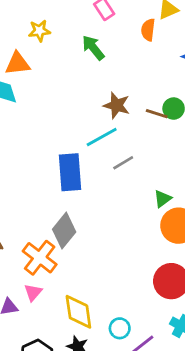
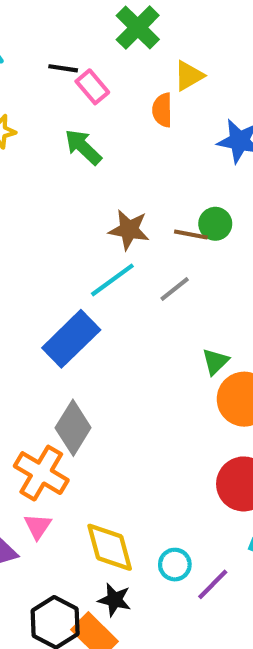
gray line: (123, 163) -> (175, 289), moved
blue rectangle: (70, 172) -> (71, 339), turned 57

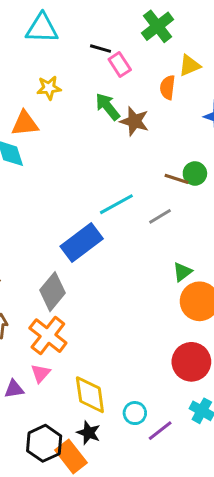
brown star: (129, 230) -> (134, 121), moved
gray diamond: (73, 428) -> (52, 292), moved

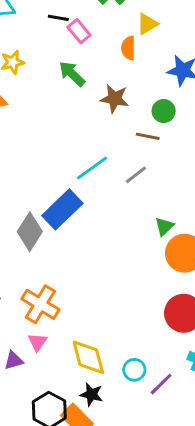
brown star: (134, 121) -> (115, 99), moved
green circle: (195, 173) -> (164, 111), moved
gray diamond: (52, 292) -> (30, 232), moved

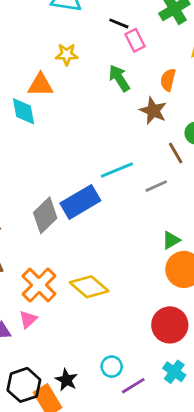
orange semicircle: (128, 48) -> (168, 80), moved
brown line: (148, 136) -> (176, 153), turned 35
yellow diamond: (88, 357) -> (89, 287), moved, turned -48

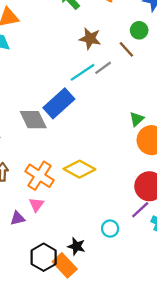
brown star: (153, 111) -> (90, 39), moved
gray line: (156, 186) -> (103, 68), moved
gray diamond: (45, 215) -> (33, 120), turned -60
purple line: (133, 386) -> (140, 210), moved

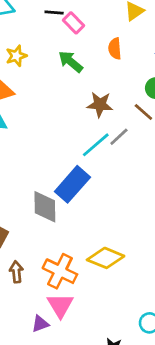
gray diamond: (33, 120) -> (45, 207), turned 32
pink triangle: (36, 205) -> (60, 305), size x1.5

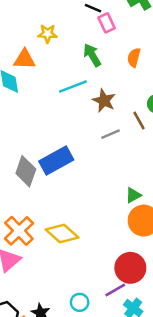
cyan line: (96, 145) -> (73, 86), moved

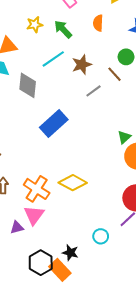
yellow star: (48, 34) -> (35, 25), moved
brown star: (104, 101) -> (82, 65), turned -30
gray diamond: (26, 171) -> (28, 85), moved

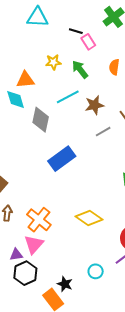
yellow diamond: (73, 183) -> (89, 218), moved
black hexagon: (41, 263) -> (25, 273), moved

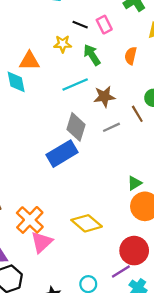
black line: (76, 31) -> (80, 25), moved
gray diamond: (41, 120) -> (76, 127), moved
pink triangle: (34, 244) -> (42, 242), moved

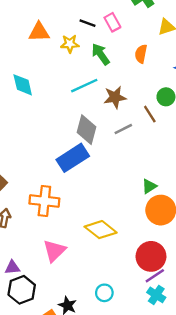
orange triangle: (29, 61) -> (39, 32), moved
orange cross: (30, 220) -> (44, 201), moved, turned -36
purple line: (121, 272) -> (155, 276), moved

